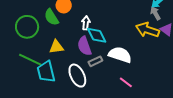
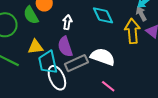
yellow arrow: (147, 30) -> (132, 31), turned 65
cyan diamond: (97, 35) -> (103, 15), moved
gray rectangle: (95, 61) -> (76, 63), size x1.5
cyan trapezoid: (46, 72) -> (48, 62), moved

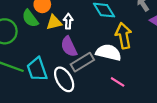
yellow arrow: (132, 31) -> (124, 36), moved
yellow triangle: (35, 47) -> (54, 22), moved
cyan trapezoid: (48, 62) -> (37, 69), moved

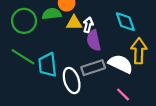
green semicircle: (30, 18) -> (52, 14), turned 108
purple semicircle: (69, 47) -> (94, 40), moved

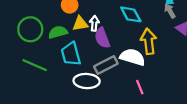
green semicircle: (52, 14) -> (58, 32), moved
cyan trapezoid: (47, 65) -> (71, 54), moved
white ellipse: (72, 80) -> (87, 81), turned -60
pink line: (123, 95) -> (140, 87), turned 32

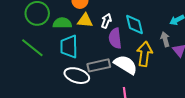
gray arrow: (170, 11) -> (165, 39), moved
white arrow: (94, 23) -> (106, 21), moved
purple semicircle: (102, 38) -> (115, 38), moved

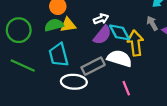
white arrow: (106, 21) -> (101, 19), moved, turned 64
green semicircle: (62, 23) -> (54, 25), moved
cyan diamond: (135, 25) -> (119, 32), moved
purple semicircle: (115, 38) -> (102, 35), turned -120

